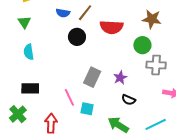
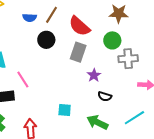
red semicircle: (111, 27) -> (79, 26), turned 45
gray rectangle: (92, 77) -> (78, 52), moved
pink line: (69, 97) -> (23, 80), moved

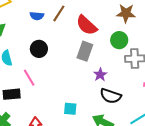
black circle: (46, 40) -> (39, 49), moved
black semicircle: (105, 96) -> (111, 96), size x1.5

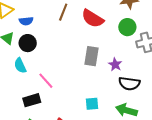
blue semicircle: (37, 16) -> (26, 21), moved
black circle: (39, 49) -> (28, 43), moved
gray rectangle: (85, 51) -> (92, 56), moved

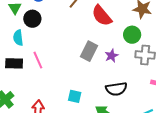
purple star: (115, 64) -> (112, 56), moved
black semicircle: (129, 83) -> (116, 89), turned -35
black rectangle: (32, 100) -> (14, 63), moved

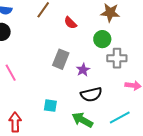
red semicircle: (102, 16) -> (70, 23), size x0.6
purple star: (112, 56) -> (83, 70), moved

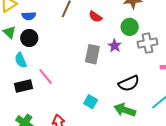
purple star: (83, 70) -> (115, 46), moved
cyan square: (50, 106) -> (91, 102), turned 32

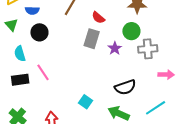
black circle: (29, 38) -> (39, 32), moved
gray rectangle: (92, 54) -> (92, 39), moved

